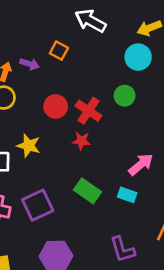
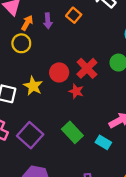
purple arrow: (30, 64) -> (48, 21), turned 56
red circle: (56, 106) -> (59, 72), moved
purple square: (38, 205) -> (30, 135), turned -35

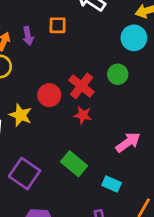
orange square: (74, 15) -> (58, 25), turned -32
red star: (76, 91) -> (83, 115), moved
cyan rectangle: (103, 142) -> (112, 184), moved

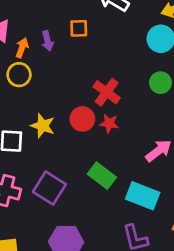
green circle: (118, 74) -> (160, 83), moved
red circle: (49, 95) -> (82, 119), moved
cyan rectangle: (112, 184) -> (143, 196), size x1.6

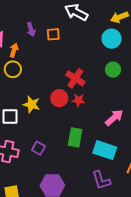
purple arrow: (48, 41) -> (31, 29), moved
green rectangle: (102, 176) -> (75, 137), turned 66
purple square: (49, 188) -> (39, 148), size x0.6

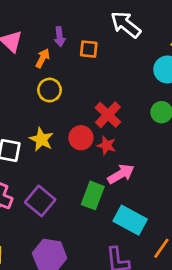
orange arrow: (14, 50) -> (43, 58), moved
yellow circle: (13, 69) -> (50, 90), moved
pink arrow: (114, 118) -> (121, 174), moved
purple square: (39, 148) -> (40, 201), size x1.5

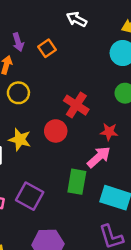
white arrow: (126, 25) -> (77, 19), size x0.7
orange square: (89, 49) -> (47, 48), turned -30
red star: (107, 145) -> (109, 132), moved

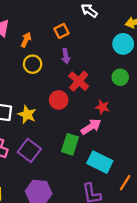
purple arrow: (18, 42) -> (66, 56), moved
yellow star: (20, 140) -> (27, 115), moved

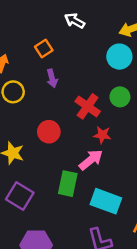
red cross: (79, 81) -> (88, 106), moved

